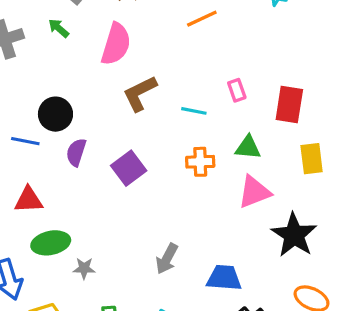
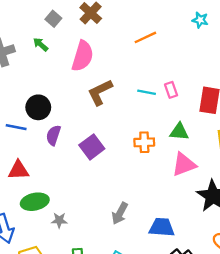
cyan line: (194, 111) -> (147, 92), moved

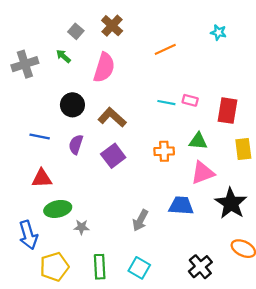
pink rectangle: (171, 90) -> (190, 100), turned -56
brown L-shape: (100, 92) -> (112, 117), moved, turned 68
black circle: (38, 107) -> (72, 105), moved
blue trapezoid: (162, 227) -> (181, 206), moved

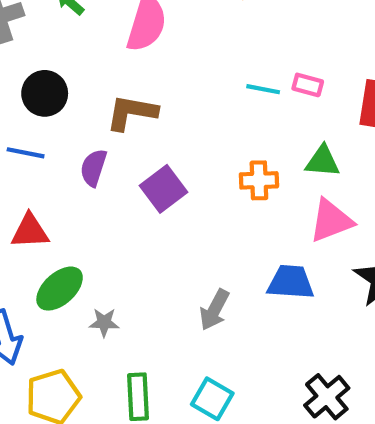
black circle: (72, 105) -> (45, 93), moved
brown L-shape: (112, 117) -> (132, 113), moved, turned -32
green ellipse: (58, 209) -> (60, 289), turned -30

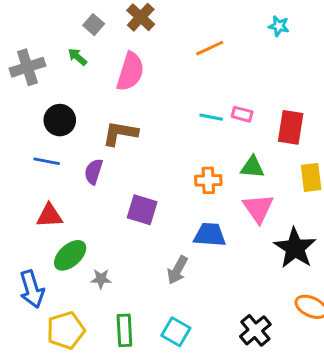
purple square: (163, 189) -> (142, 210), moved, turned -36
pink triangle: (331, 221) -> (258, 208), turned -44
blue trapezoid: (291, 282) -> (210, 235), moved

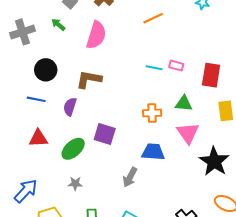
green ellipse: (70, 255) -> (73, 149), moved
blue arrow: (32, 289) -> (26, 191), turned -120

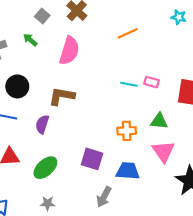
purple square: (105, 134) -> (92, 159), moved

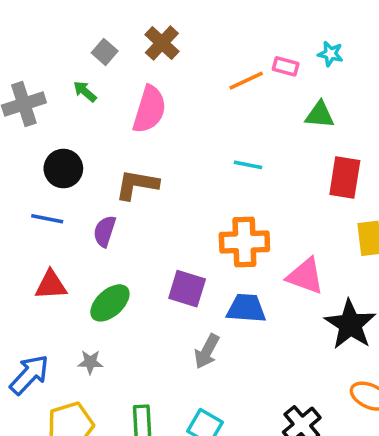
pink rectangle: (152, 82) -> (286, 66), moved
green triangle: (159, 121) -> (320, 115), moved
orange cross: (127, 131) -> (244, 242), size x1.5
pink triangle: (163, 151) -> (305, 276), turned -35
gray star: (48, 203) -> (90, 362), moved

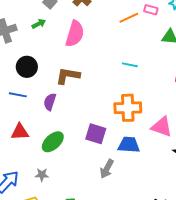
green arrow: (85, 91) -> (39, 24), turned 112

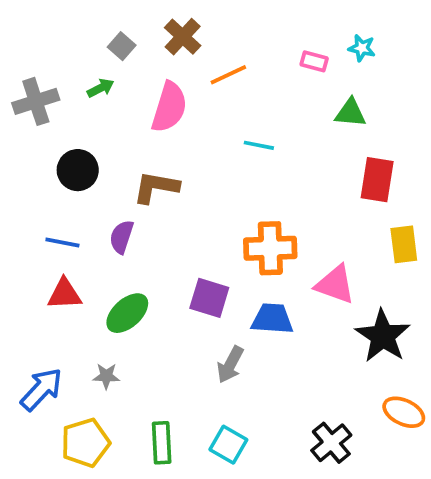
orange line: (129, 18) -> (228, 75), moved
cyan line: (130, 65) -> (259, 145), moved
blue line: (18, 95) -> (62, 243), moved

